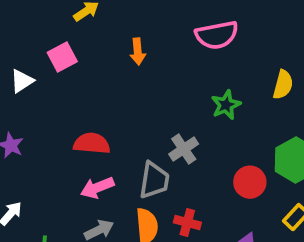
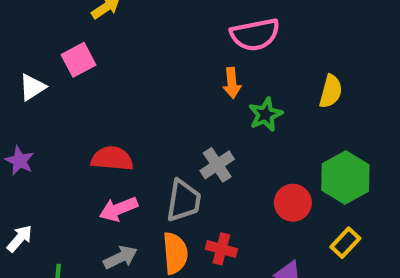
orange arrow: (138, 52) -> (232, 83), moved

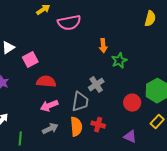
pink semicircle: (255, 35) -> (69, 23), moved
pink square: (78, 60) -> (30, 60), moved
yellow semicircle: (331, 91) -> (150, 19), moved

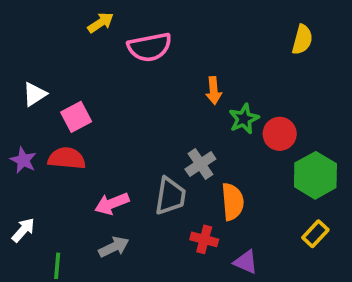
red semicircle: (46, 82) -> (67, 158), moved
red circle: (132, 103) -> (280, 134), moved
orange semicircle: (76, 127) -> (233, 202), moved
purple triangle: (130, 137) -> (246, 262), moved

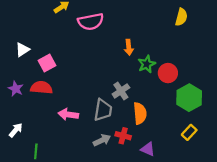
pink arrow: (112, 204) -> (68, 114), turned 30
gray arrow: (114, 247) -> (102, 140), moved

